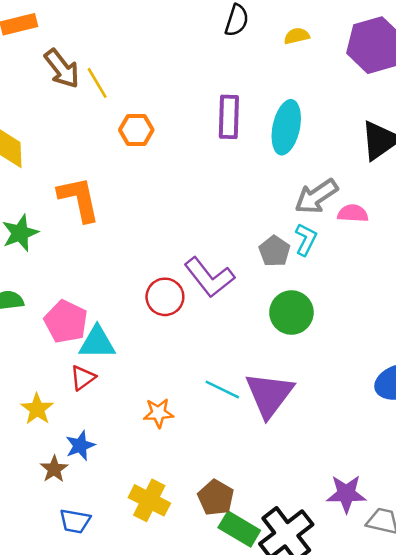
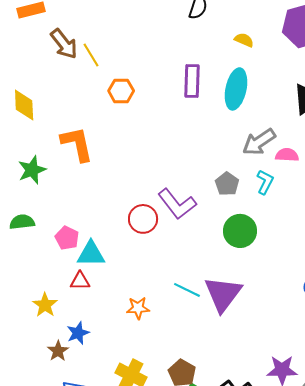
yellow semicircle: (297, 36) -> (244, 40), moved, turned 36
cyan L-shape: (306, 239) -> (265, 182), moved
pink pentagon: (66, 322) -> (67, 238), size x0.7
red triangle: (83, 378) -> (80, 281), turned 35

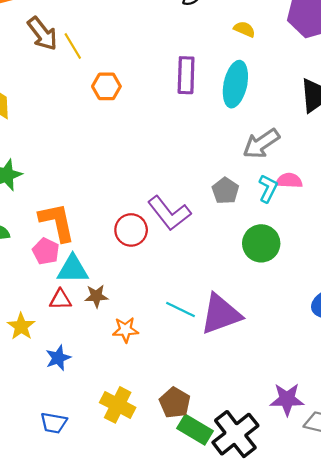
orange L-shape: (77, 144) -> (57, 222), moved
pink semicircle: (287, 155) -> (289, 181), moved
green circle: (240, 231) -> (261, 243), moved
purple triangle: (223, 294) -> (221, 314), turned 33
brown star: (58, 351) -> (96, 296), moved, turned 30

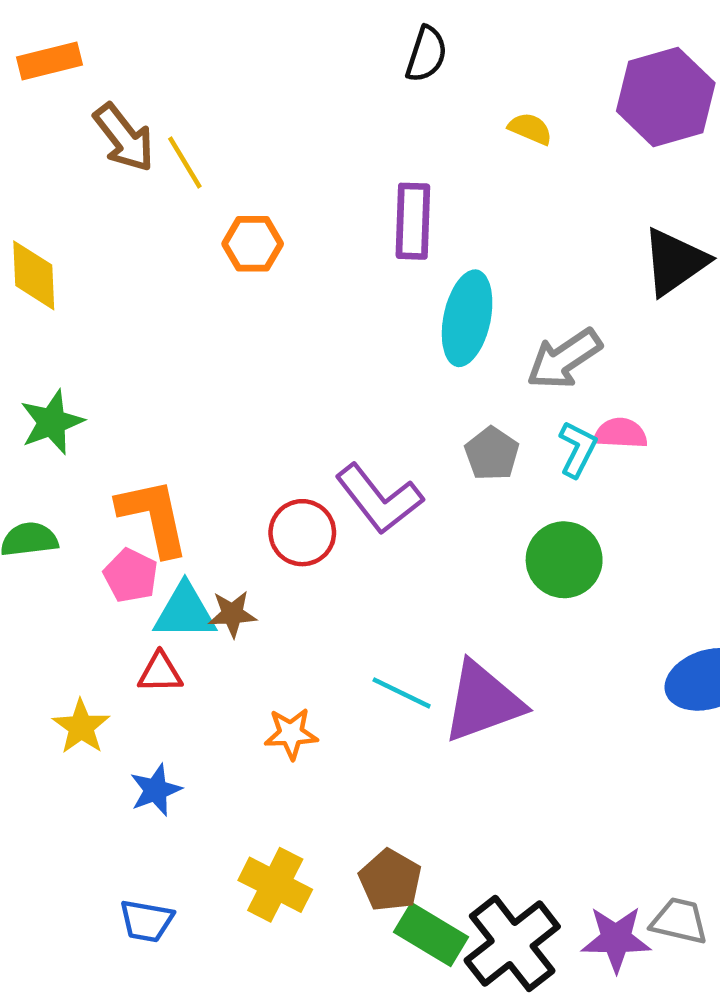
cyan ellipse: (235, 84) -> (467, 318), moved
brown star: (96, 296) -> (232, 614), moved
purple star: (287, 399) -> (616, 939), moved

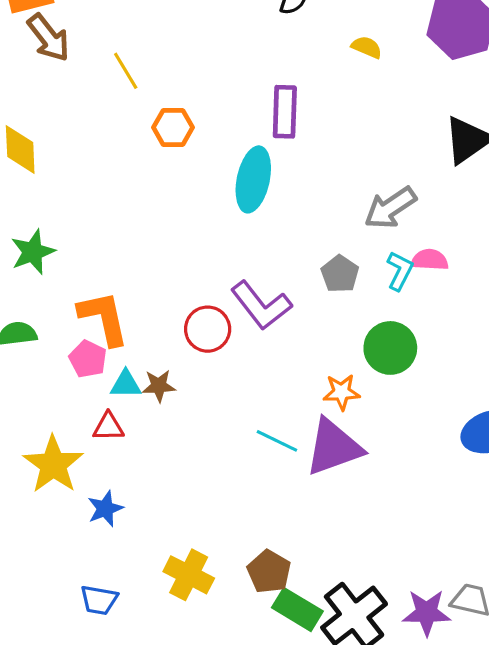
brown arrow: (124, 138) -> (49, 38), moved
cyan ellipse: (467, 318) -> (253, 179), moved
cyan triangle: (185, 612) -> (126, 384), size x0.7
yellow star: (81, 727) -> (53, 465), size x1.5
orange star: (291, 734) -> (341, 392), moved

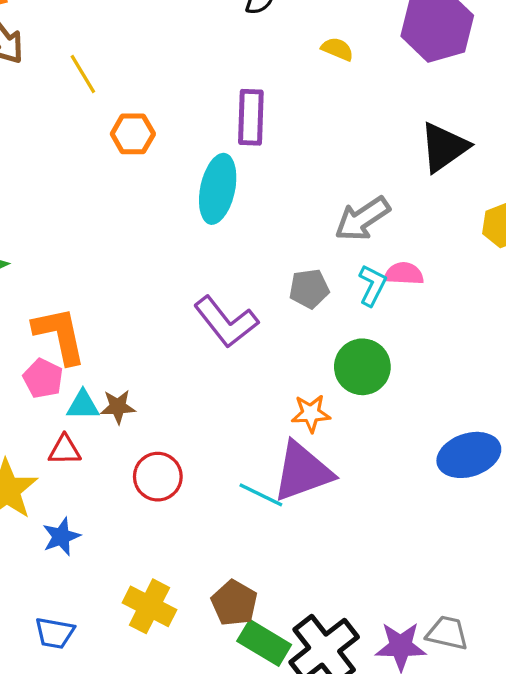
gray pentagon: (340, 274) -> (309, 289), turned 30
red circle: (208, 329) -> (158, 477), moved
cyan line: (277, 441) -> (261, 495), moved

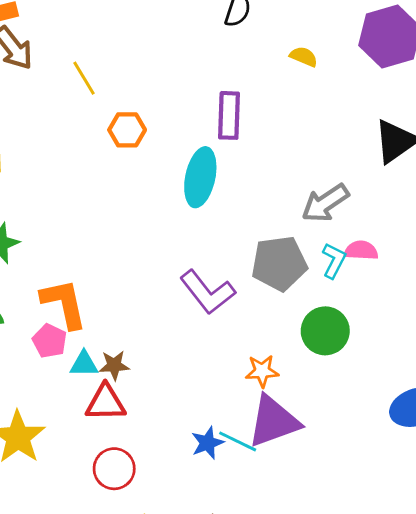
gray pentagon: (309, 289) -> (279, 263), size x1.6
orange star: (311, 413) -> (262, 371), moved
red triangle: (65, 450) -> (106, 403), moved, size x1.4
red circle: (158, 477) -> (114, 469), moved
blue star: (61, 536) -> (207, 443), moved

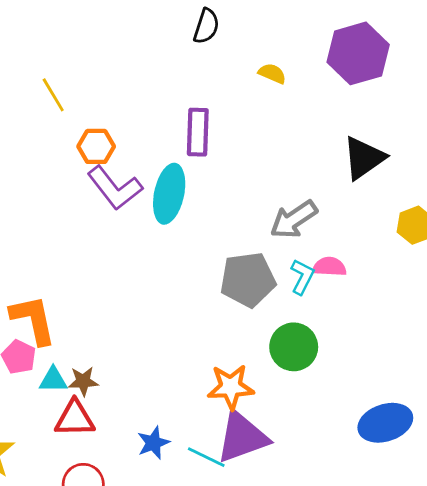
purple L-shape: (207, 292) -> (115, 188), moved
orange star: (262, 371) -> (231, 387), size x1.4
blue star: (207, 443) -> (153, 443), moved

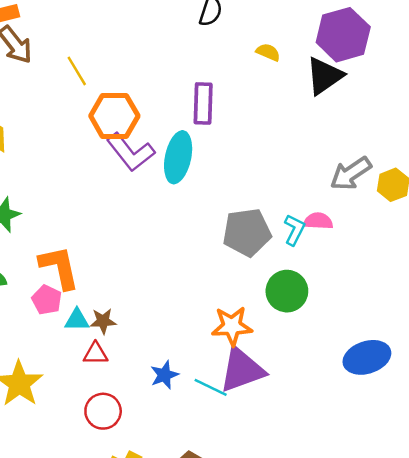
orange hexagon: (96, 146) -> (114, 116), size x1.5
black triangle: (364, 158) -> (324, 76), moved
gray arrow: (294, 219) -> (351, 174), moved
red triangle: (75, 418) -> (96, 354), size x0.7

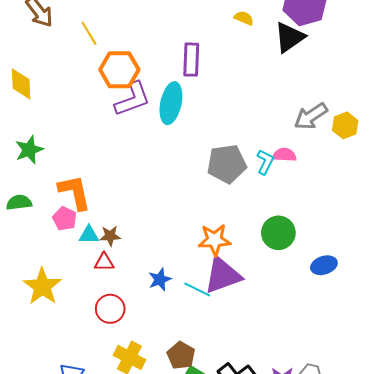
purple L-shape: (131, 152) -> (132, 99), turned -72
green circle: (287, 291) -> (278, 233), moved
blue ellipse: (367, 357) -> (324, 265), size x0.7

